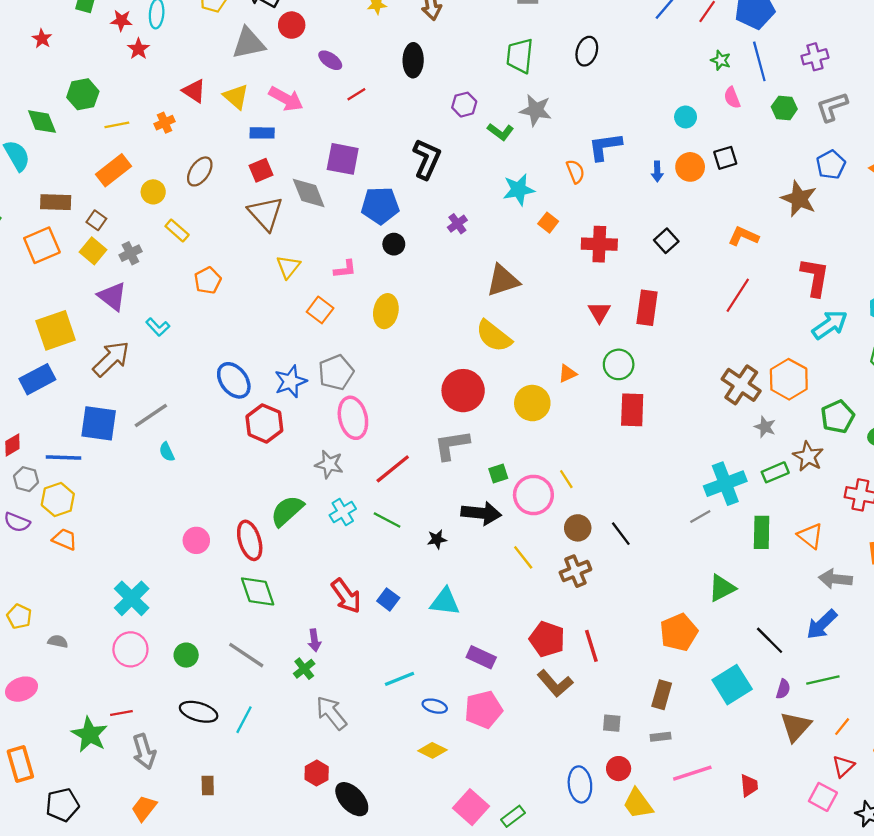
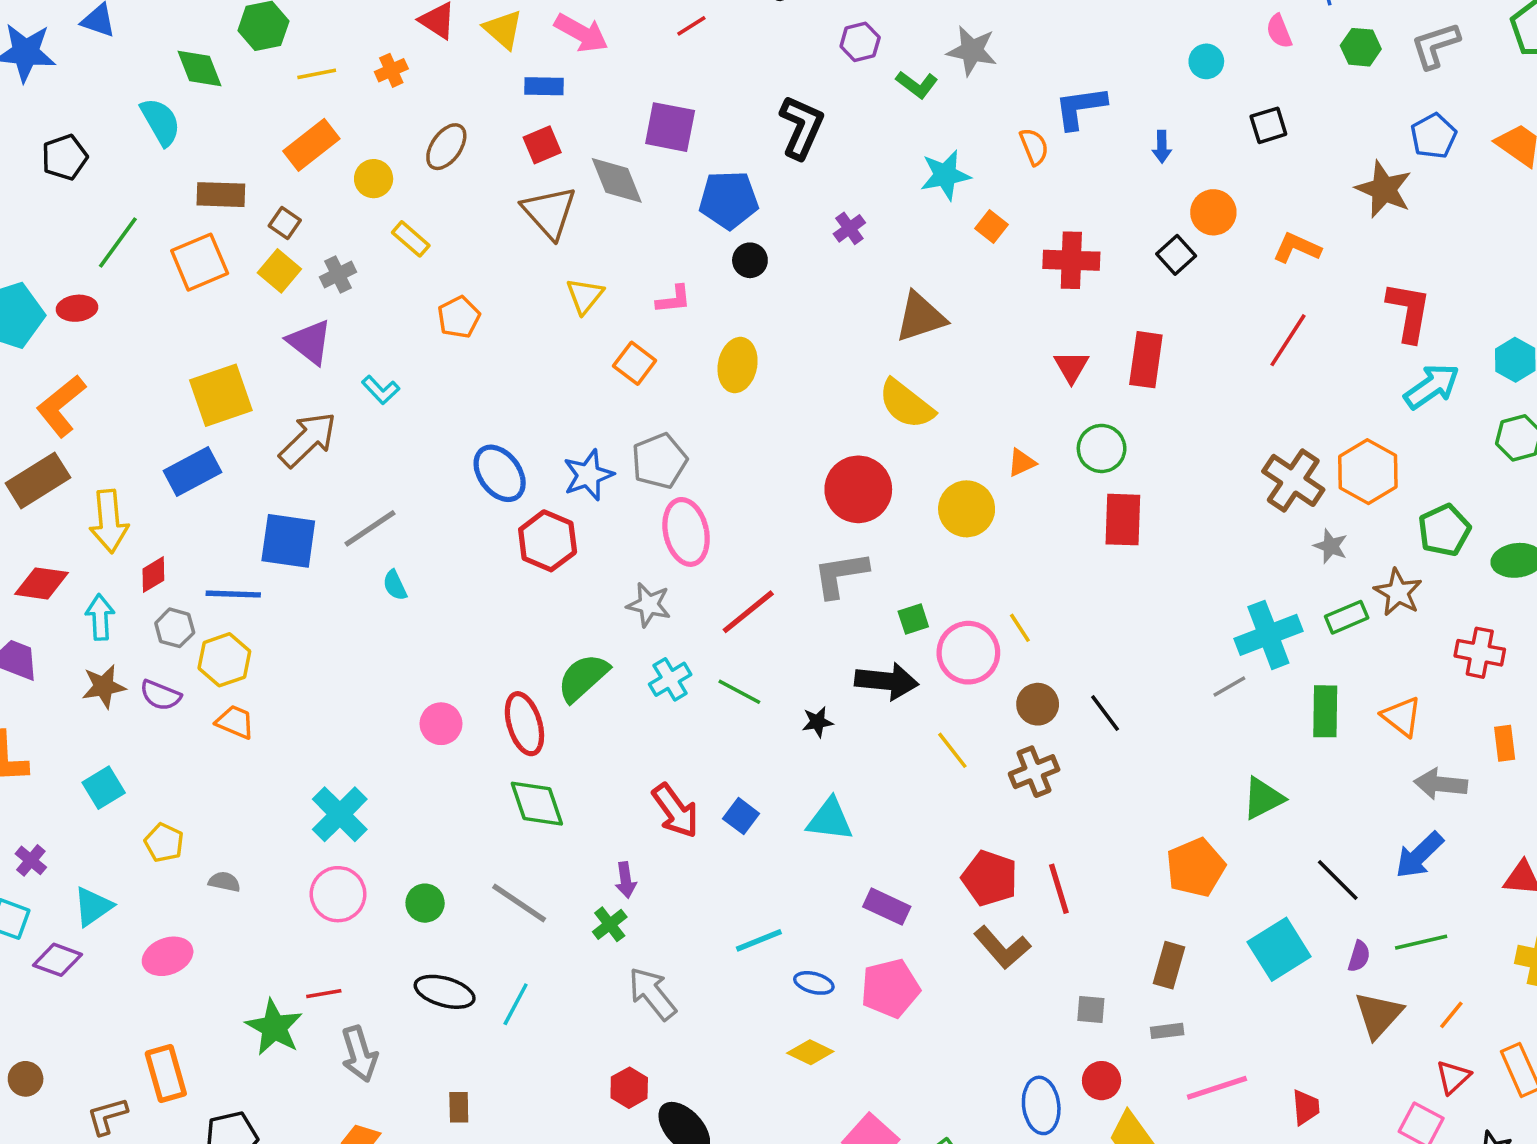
orange circle: (690, 167) -> (1213, 212), moved

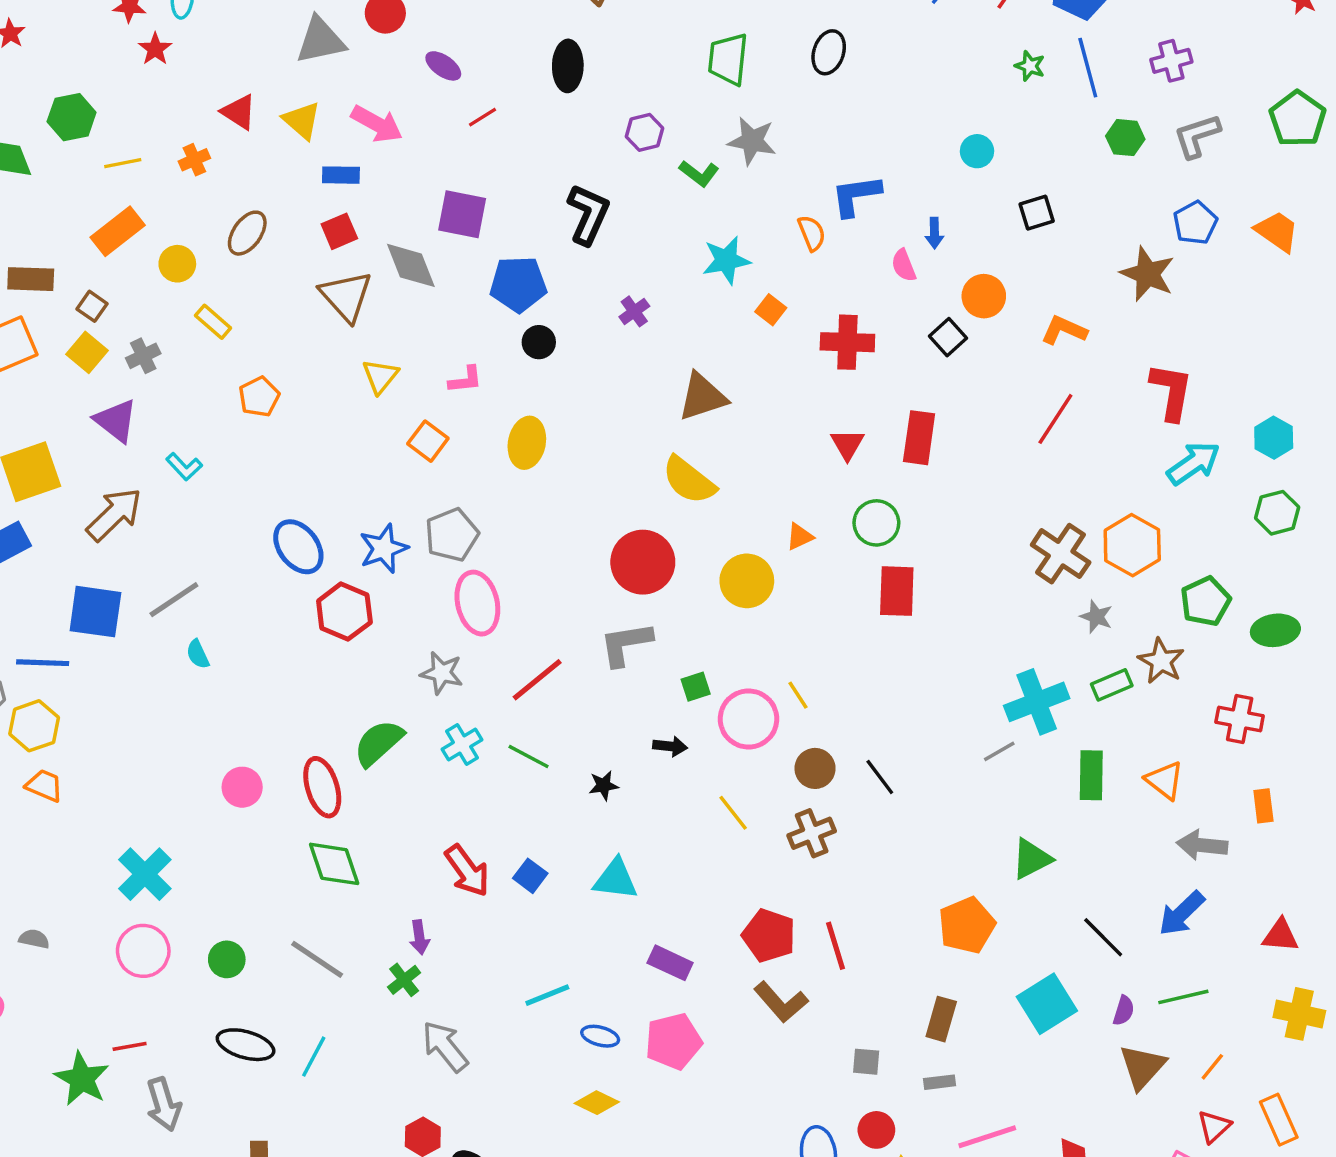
pink semicircle: (1279, 31) -> (904, 265), moved
black arrow: (887, 681) -> (670, 746), size x0.6

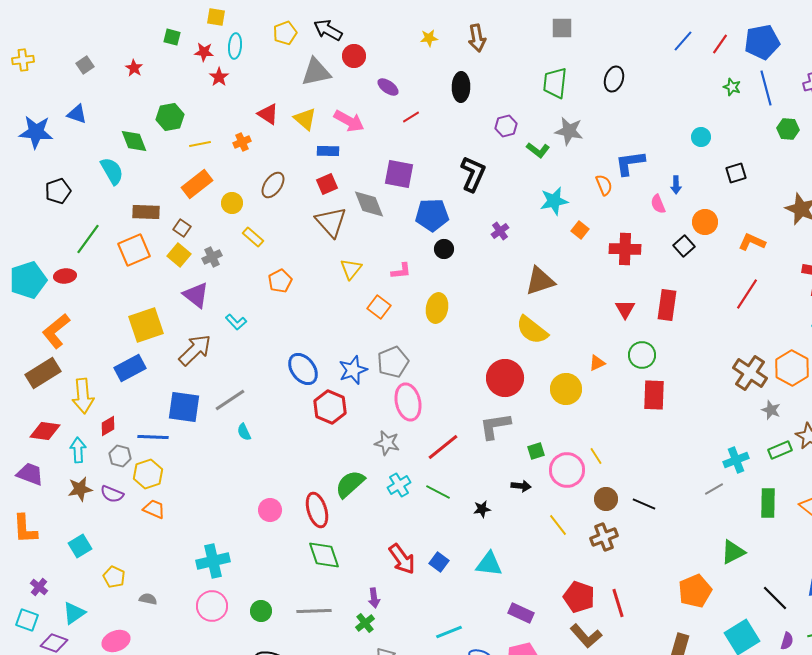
cyan cross: (1037, 702) -> (736, 460), size x0.7
black line: (880, 777) -> (644, 504), turned -30
cyan cross: (145, 874) -> (213, 561), turned 32
gray line: (317, 959) -> (314, 611), turned -36

